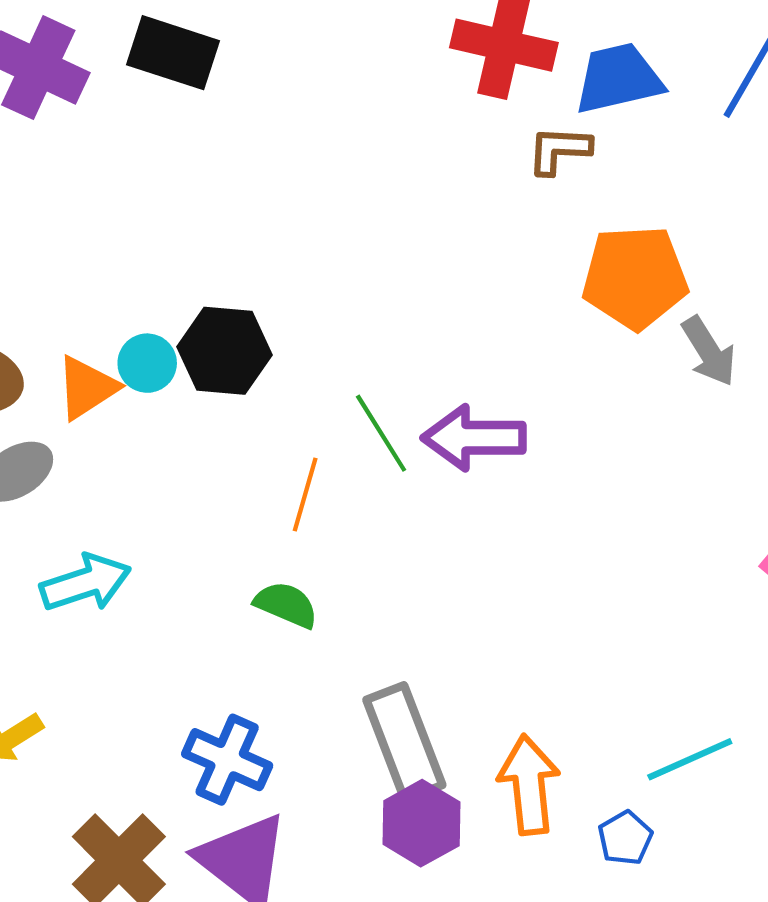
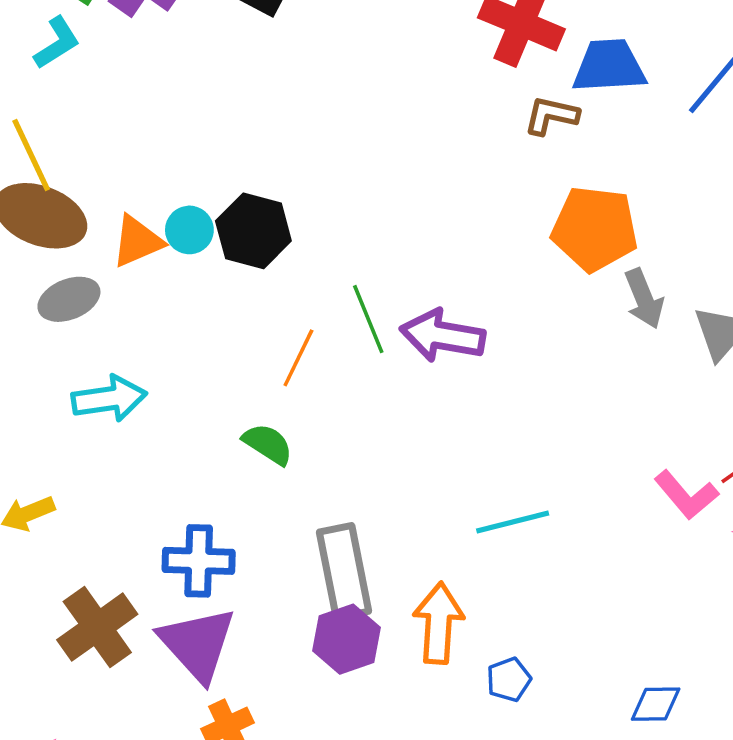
cyan line: (690, 759) -> (513, 522), moved
blue cross: (227, 760) -> (199, 561), turned -32

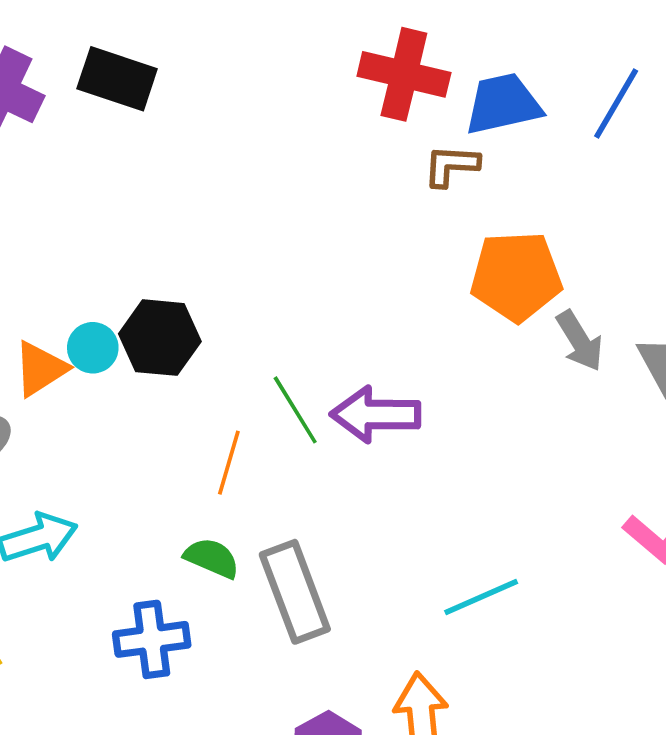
blue cross: (199, 561) -> (152, 639), moved
gray rectangle: (344, 572) -> (295, 592), moved

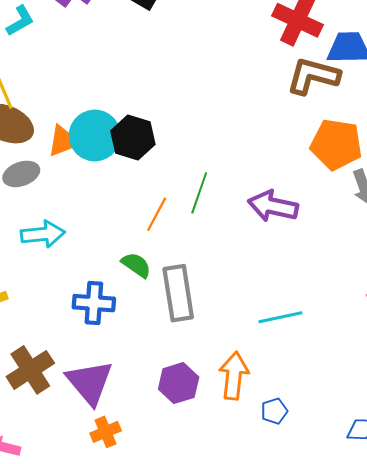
brown L-shape: (451, 166) -> (313, 76), size x1.6
cyan circle: (93, 348) -> (95, 135), size x1.8
green line: (295, 410) -> (199, 193), turned 39
purple arrow: (376, 414) -> (273, 206), moved

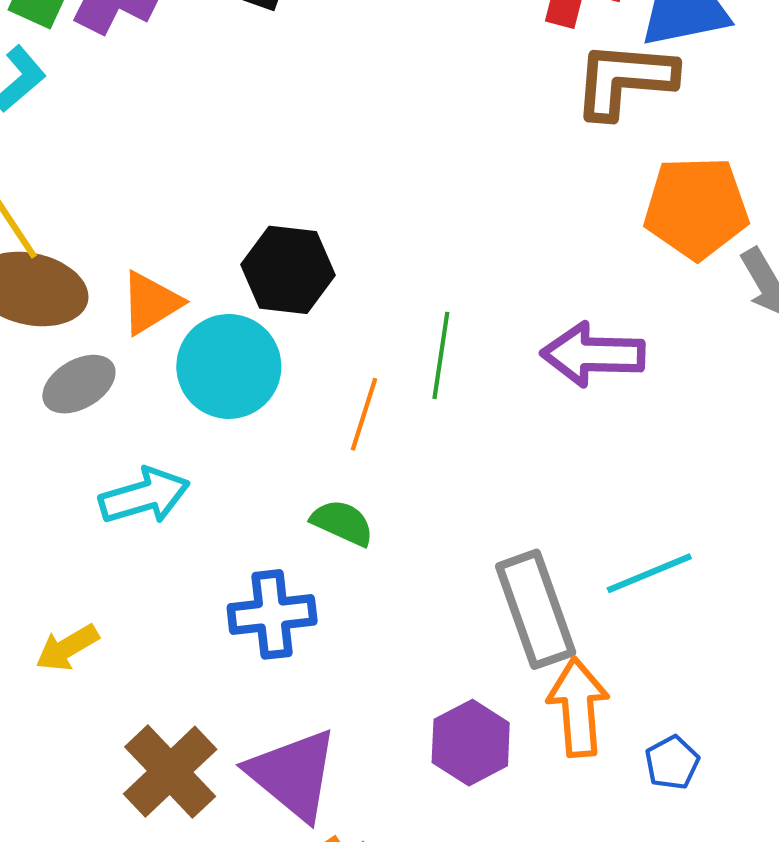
cyan circle: (95, 135) -> (229, 366), moved
gray rectangle: (178, 293) -> (536, 609), moved

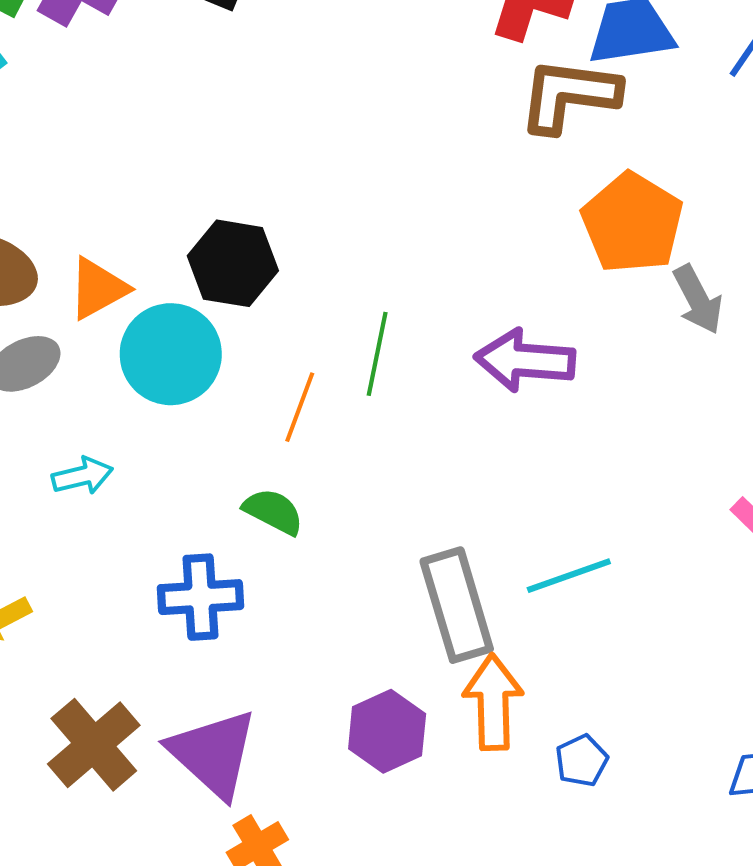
orange pentagon: (696, 208) -> (632, 223), turned 30
cyan arrow: (144, 496) -> (82, 476), size x0.7

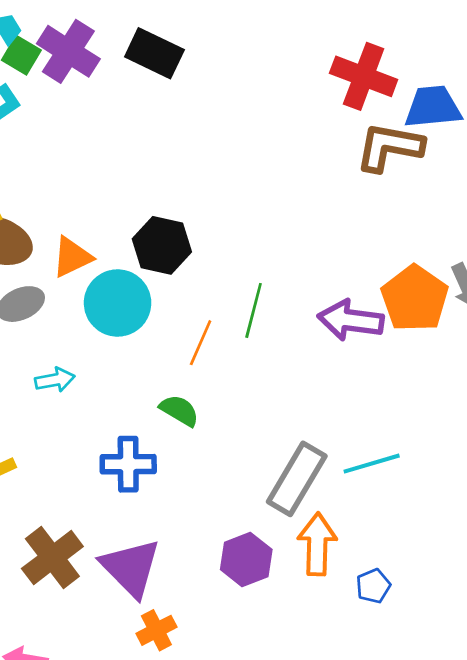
orange pentagon: (632, 223) -> (415, 298), moved
gray rectangle: (457, 605) -> (297, 479), turned 44

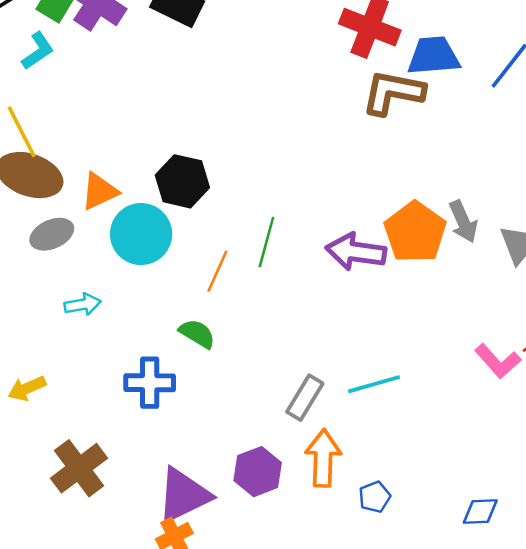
gray rectangle: (297, 479) -> (305, 398), size x0.7
purple triangle: (131, 568) -> (184, 495), moved, turned 48

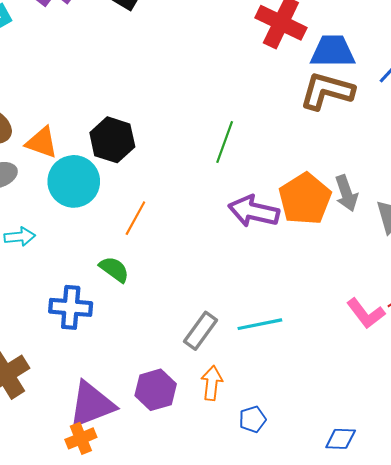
brown L-shape: (393, 92) -> (327, 91), moved
orange triangle: (99, 191) -> (42, 142), turned 40
green line: (266, 242) -> (225, 142), moved
orange arrow: (323, 458) -> (212, 383), size x0.7

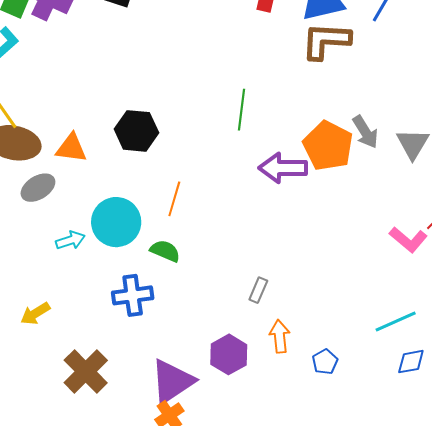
cyan circle: (74, 181) -> (116, 222), moved
cyan line: (260, 324) -> (396, 321), moved
gray rectangle: (201, 331) -> (258, 290), size x0.7

